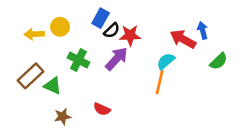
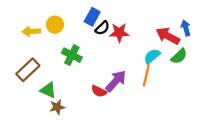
purple arrow: (117, 59) -> (116, 81), moved
green semicircle: (219, 61) -> (179, 56), moved
green triangle: (53, 86) -> (48, 90), moved
red semicircle: (102, 109) -> (99, 91), moved

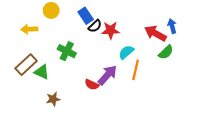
blue rectangle: (92, 17) -> (86, 16), turned -63
yellow circle: (55, 25) -> (51, 10), moved
cyan semicircle: (152, 56) -> (126, 52), moved
green triangle: (48, 90) -> (42, 72), moved

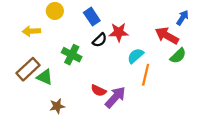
black semicircle: (95, 26) -> (100, 40), moved
blue arrow: (172, 26) -> (183, 18), moved, turned 48
purple arrow: (107, 75) -> (115, 97), moved

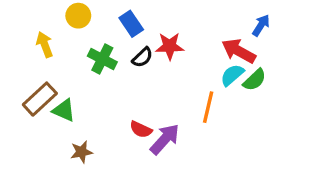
yellow arrow: (31, 31) -> (45, 45), turned 72
green cross: (72, 55) -> (102, 59), moved
cyan semicircle: (135, 56) -> (232, 75), moved

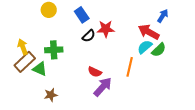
yellow arrow: (45, 45) -> (23, 47), moved
green cross: (102, 59) -> (54, 50), moved, turned -30
red semicircle: (141, 129) -> (95, 72), moved

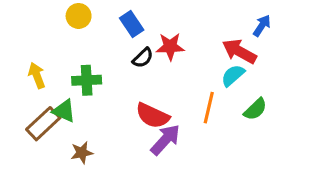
green semicircle: (159, 50) -> (255, 109), moved
brown rectangle: (25, 62) -> (43, 124), moved
red semicircle: (95, 72) -> (153, 116), size x1.5

